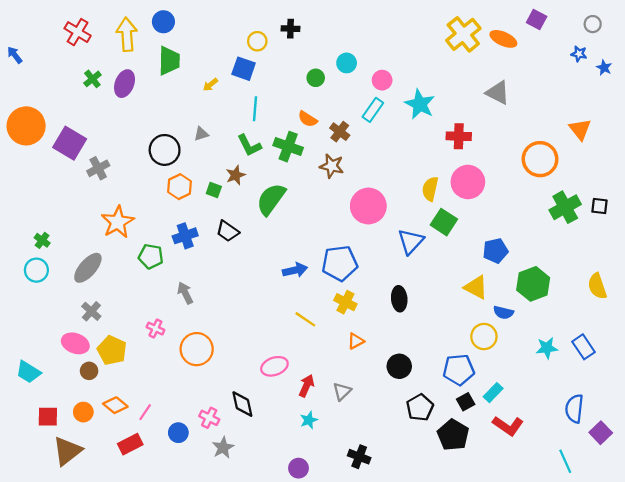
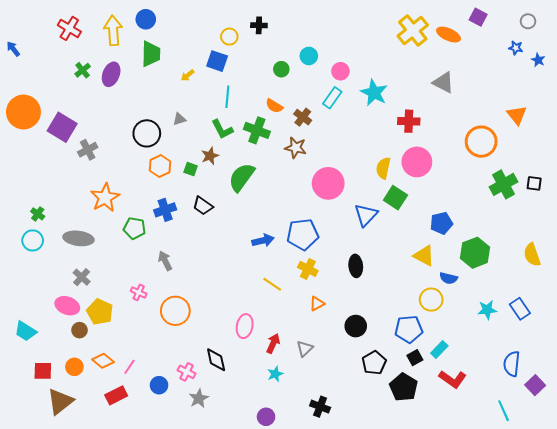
gray ellipse: (88, 268) -> (78, 238), turned 56
pink ellipse: (274, 366) -> (245, 326), turned -60

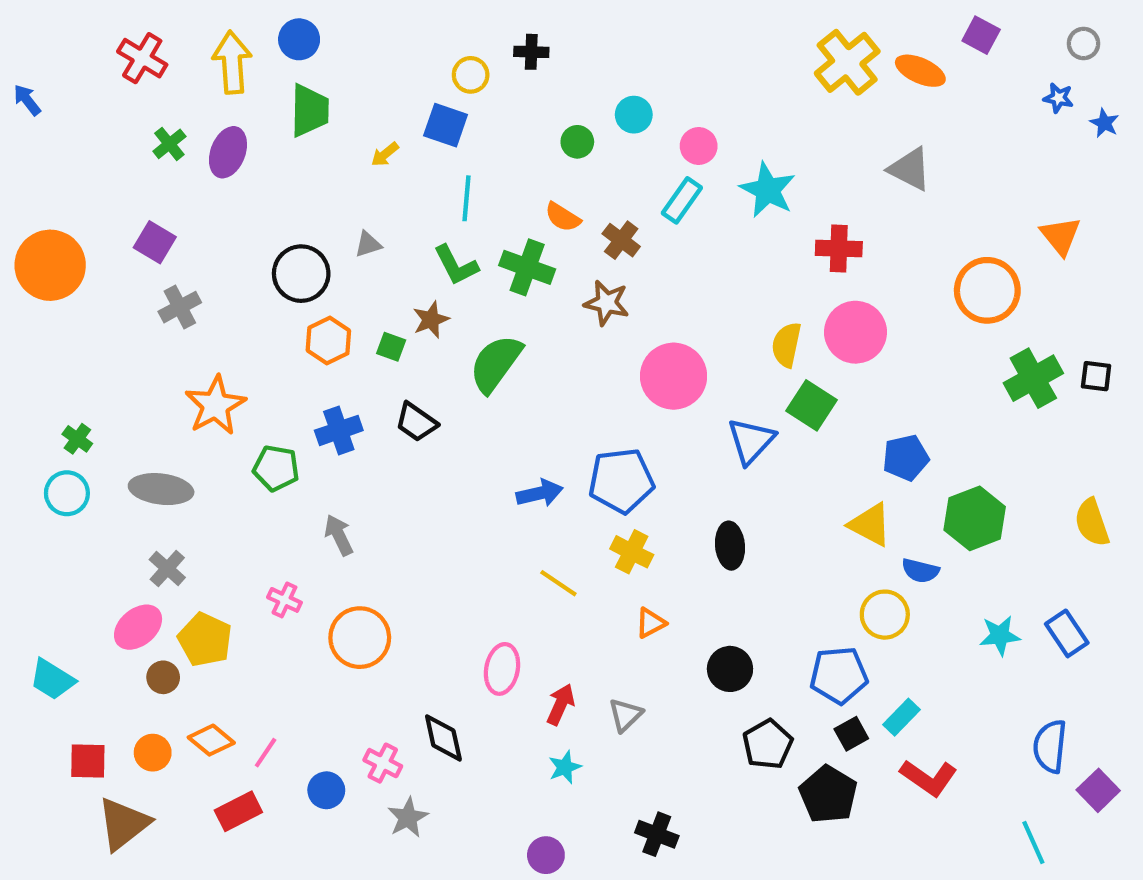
orange circle: (23, 112) -> (50, 265), moved
purple square: (62, 127) -> (155, 242), moved, size x0.7
pink ellipse: (67, 306) -> (138, 627), turned -60

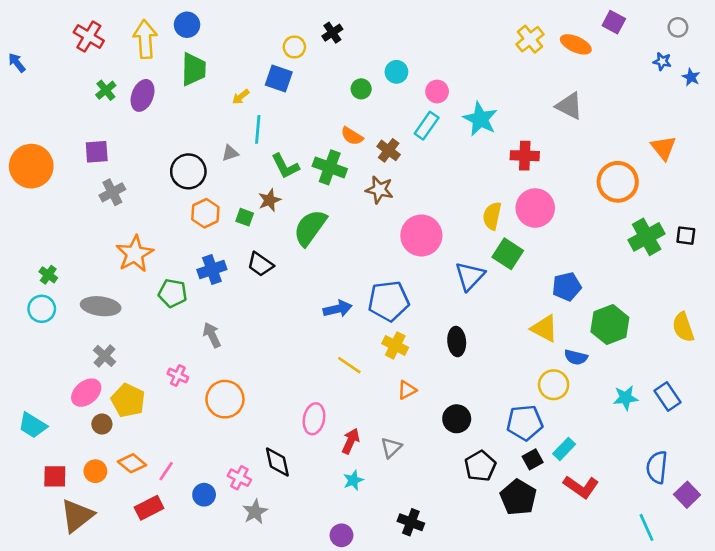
black cross: (531, 52) -> (332, 33), turned -36
yellow cross: (847, 62) -> (530, 39), size x0.7
cyan line: (466, 198) -> (258, 129), moved
purple square: (155, 242) -> (97, 152), turned -35

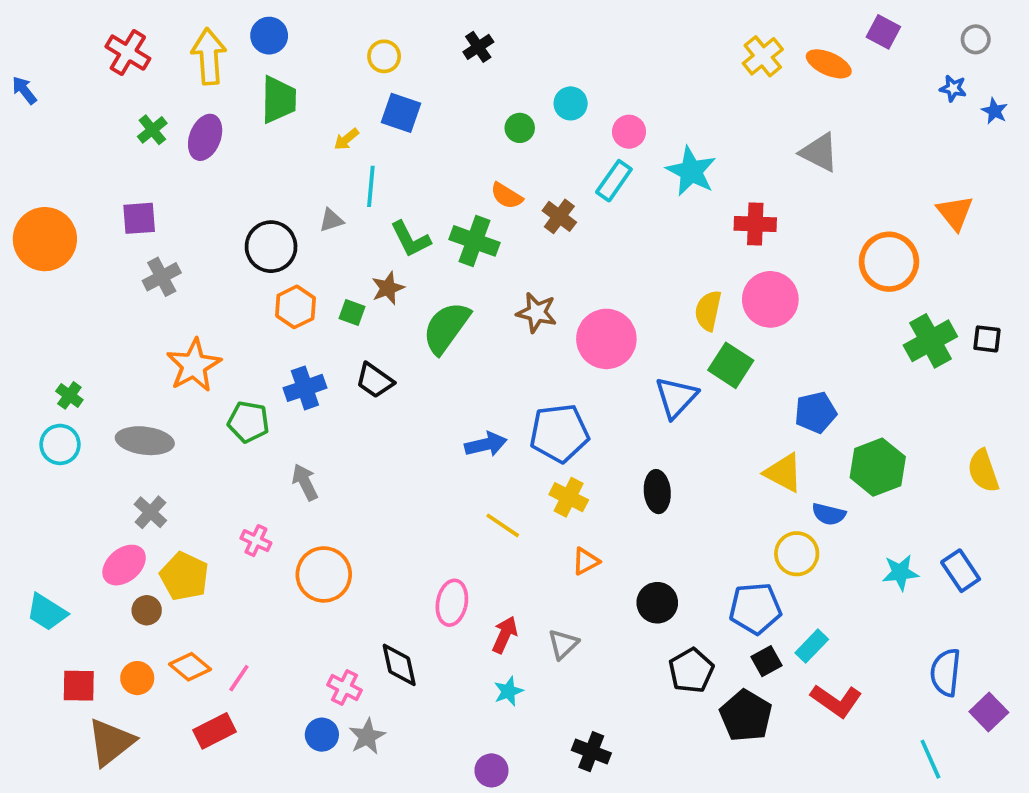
yellow circle: (294, 47) -> (384, 56), moved
brown star: (379, 190) -> (537, 313), moved
blue circle: (204, 495) -> (322, 735), moved

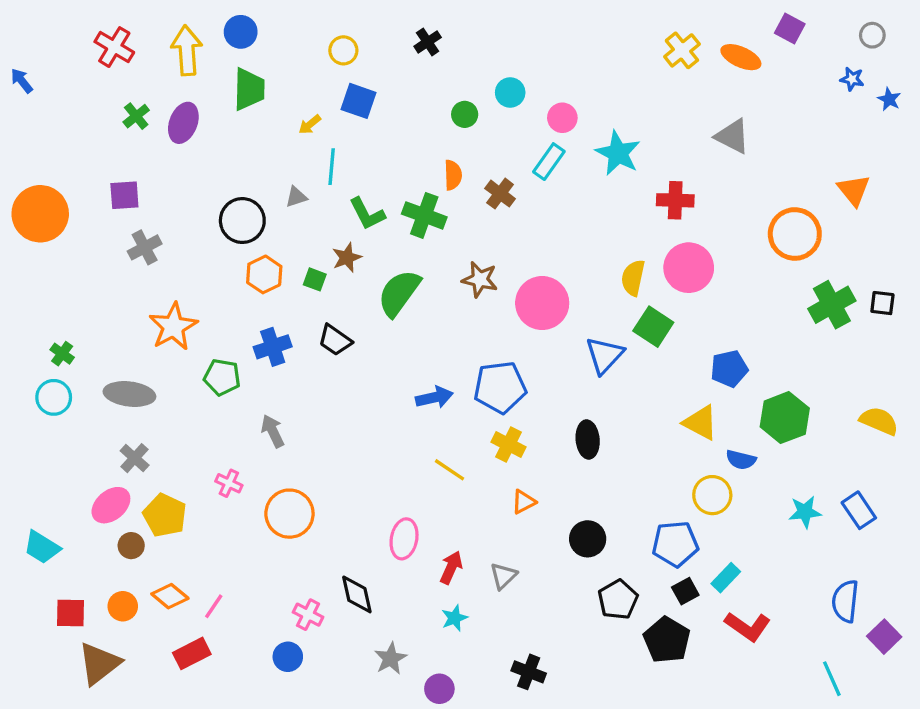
orange semicircle: (507, 196) -> (453, 175), turned -124
yellow semicircle: (983, 471) -> (879, 421), turned 132
gray star: (367, 736) -> (391, 658), moved

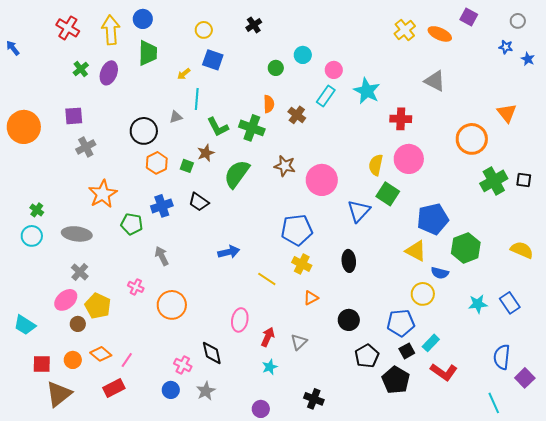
blue pentagon: (729, 369) -> (433, 219), size x1.4
blue arrow: (434, 397) -> (229, 252), moved
gray star: (391, 658) -> (206, 391), moved

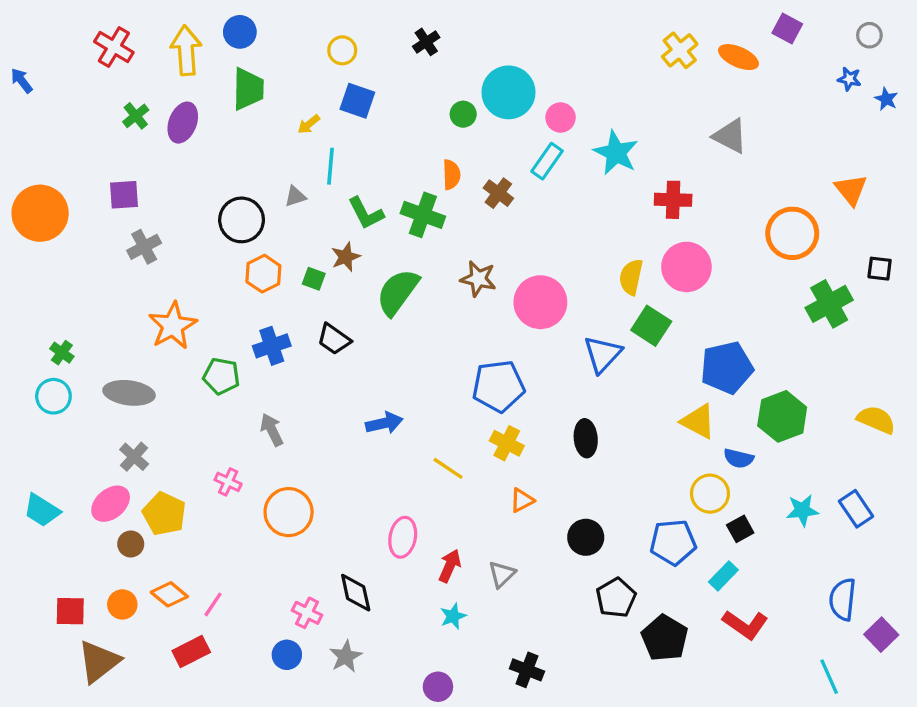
cyan circle: (303, 55) -> (508, 92), size x1.8
black square: (524, 180) -> (880, 269), moved
cyan trapezoid: (25, 325) -> (42, 510), moved
black square: (407, 351) -> (740, 529), moved

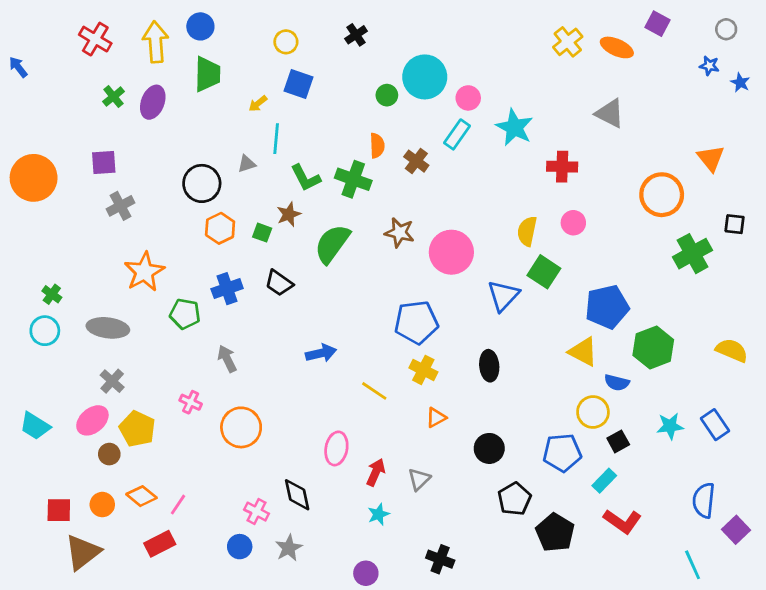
pink circle: (686, 267) -> (573, 223), size x0.6

